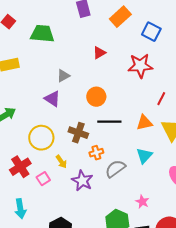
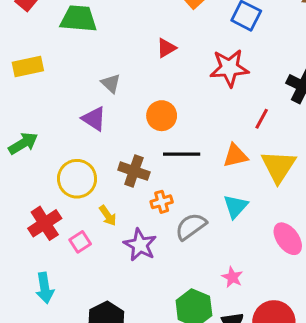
gray triangle: (63, 76) -> (111, 83), turned -48

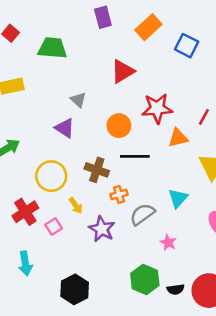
red triangle: (166, 48) -> (123, 71), size x1.5
red star: (229, 68) -> (157, 108), moved
red line: (262, 119) -> (204, 117), moved
orange triangle: (235, 156) -> (178, 138), moved
pink star: (232, 277) -> (168, 243), moved

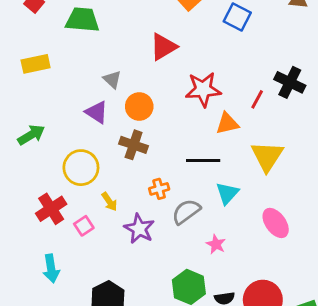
orange circle: (119, 126) -> (139, 106), moved
black line: (135, 156) -> (203, 160), moved
brown cross: (97, 170) -> (134, 145), moved

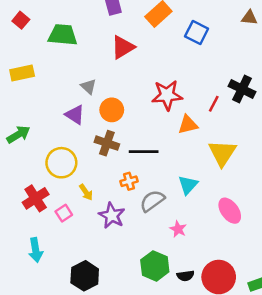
red triangle: (163, 47) -> (123, 47), moved
black line: (203, 160) -> (144, 152), moved

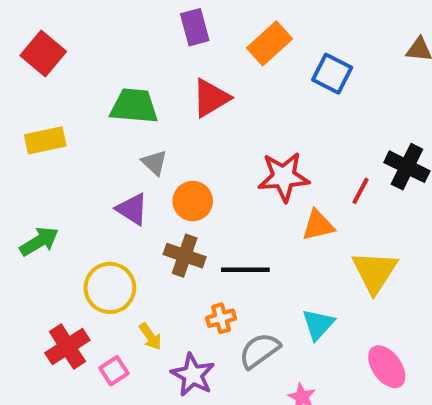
red square: (21, 20) -> (43, 53), size x1.5
green trapezoid: (63, 35) -> (134, 106), moved

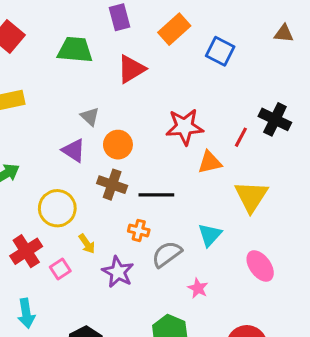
green trapezoid: (134, 106) -> (75, 50), moved
orange cross: (221, 318) -> (139, 230), turned 30

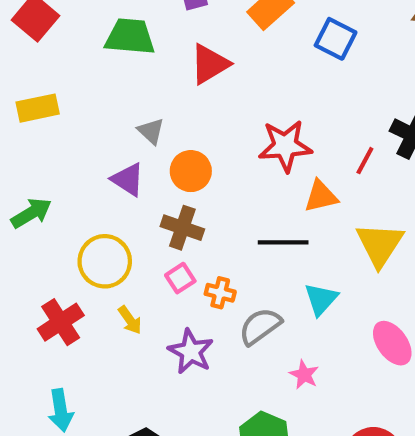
black line: (156, 195) -> (283, 242), moved
yellow arrow: (87, 244) -> (130, 320), moved
pink square: (60, 269) -> (180, 278), moved

